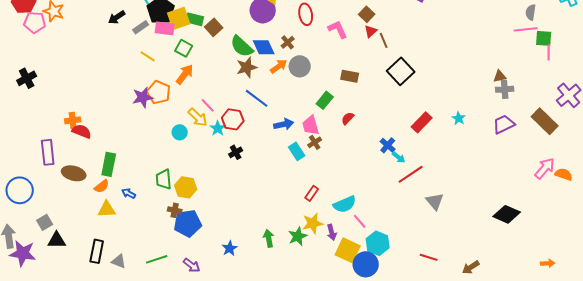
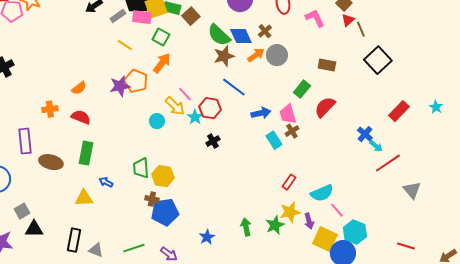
red semicircle: (348, 118) -> (325, 107), size x1.6
red semicircle: (82, 131) -> (81, 117), moved
orange semicircle: (102, 186) -> (79, 88), moved

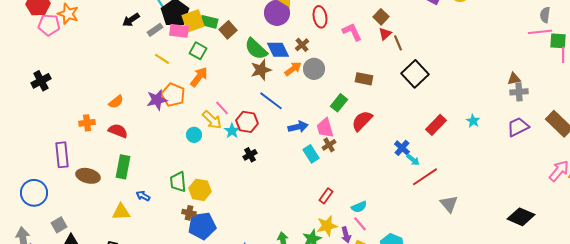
cyan semicircle: (322, 193) -> (359, 207), size x0.7
pink line: (337, 210) -> (360, 224), moved

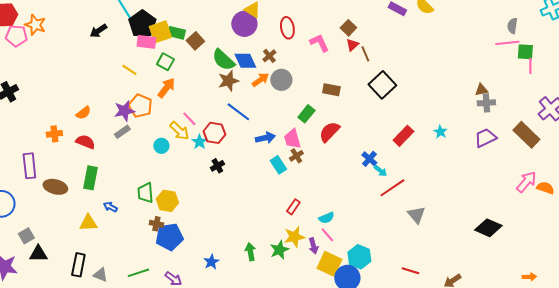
gray rectangle: (155, 30) -> (122, 132), moved

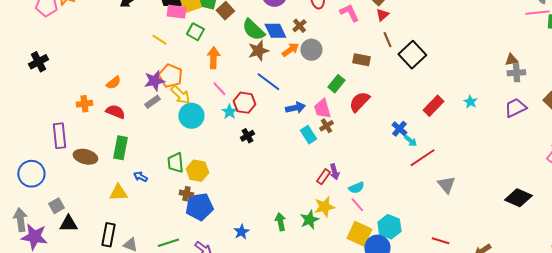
brown line: (365, 54) -> (387, 40), moved
orange arrow: (166, 88) -> (213, 58), moved, turned -35
yellow arrow: (179, 131) -> (180, 95), moved
cyan circle: (161, 146) -> (191, 116), size x1.6
purple arrow: (313, 246) -> (334, 172), moved

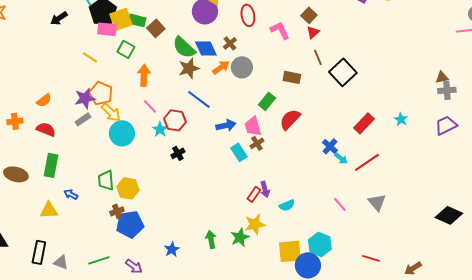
red line: (422, 158) -> (367, 162), moved
brown cross: (186, 194) -> (117, 211), turned -32
pink line: (357, 205) -> (340, 204), moved
yellow square: (359, 234) -> (290, 251), turned -30

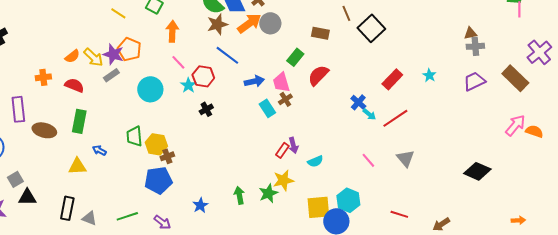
orange arrow: (221, 67) -> (249, 23), size x1.4
purple star: (85, 98) -> (113, 54), turned 30
yellow arrow: (111, 112) -> (93, 57), moved
brown cross: (117, 211) -> (167, 156), moved

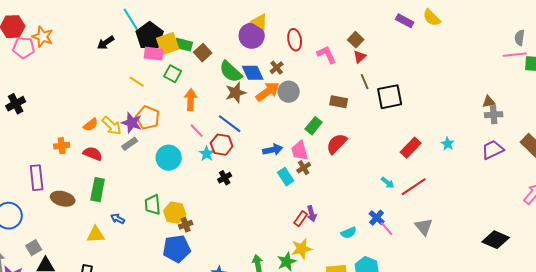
black square: (371, 28) -> (390, 97), turned 32
blue line: (227, 55) -> (230, 124), moved
blue cross: (358, 102) -> (377, 218), moved
cyan semicircle: (315, 161) -> (349, 233), moved

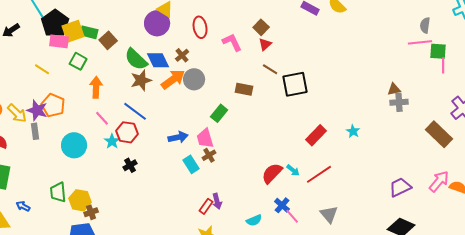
brown line: (365, 82) -> (270, 69), turned -35
gray rectangle: (130, 144) -> (35, 131), turned -63
red semicircle: (337, 144) -> (272, 173), moved
purple trapezoid: (493, 150) -> (400, 187), moved

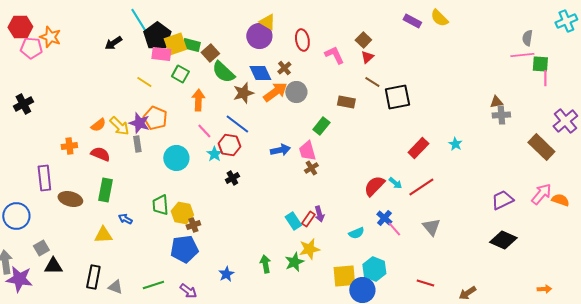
green semicircle: (136, 59) -> (223, 72), moved
cyan rectangle: (191, 164) -> (293, 221), moved

